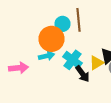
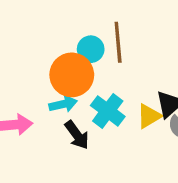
black arrow: (82, 74) -> (77, 135), moved

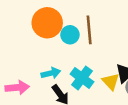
orange circle: (72, 75) -> (47, 23), moved
yellow triangle: (149, 116) -> (111, 82), turned -42

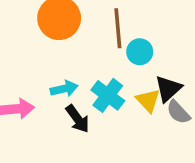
cyan circle: (70, 35) -> (140, 52), moved

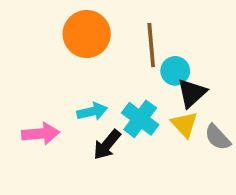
black triangle: (168, 89) -> (192, 93), moved
black arrow: (78, 119) -> (107, 145), turned 76

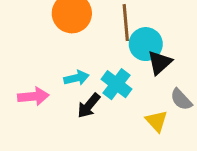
cyan circle: (175, 71) -> (146, 44), size x1.4
yellow triangle: (184, 124) -> (157, 121), moved

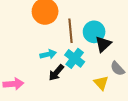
brown line: (126, 23) -> (71, 31), moved
pink arrow: (33, 96) -> (13, 84), moved

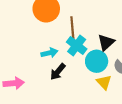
cyan circle: (94, 32) -> (97, 61), moved
cyan cross: (75, 58) -> (77, 45), moved

